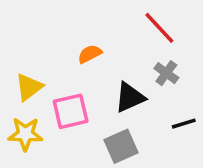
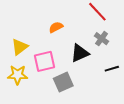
gray square: (121, 146) -> (63, 82), moved

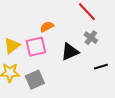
pink square: (45, 61) -> (36, 47), moved
gray square: (63, 82) -> (35, 80), moved

